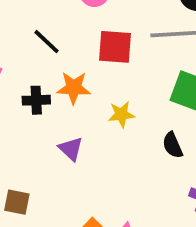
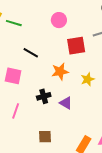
black line: (47, 42) -> (31, 53), moved
black cross: (36, 100) -> (44, 96), moved

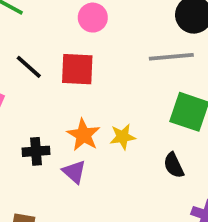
red square: (76, 46) -> (77, 69), moved
orange star: (60, 71) -> (83, 135), moved, turned 30

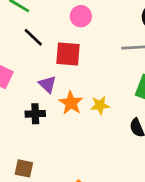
black line: (29, 67) -> (33, 37), moved
purple triangle: (74, 172) -> (47, 84), moved

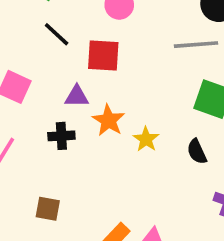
purple triangle: (47, 84) -> (77, 96), turned -42
yellow star: (100, 105) -> (146, 139), moved, turned -30

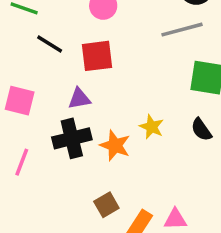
orange star: (108, 120) -> (115, 145), moved
black cross: (61, 136) -> (72, 138), size x1.5
brown square: (48, 209) -> (106, 205), moved, turned -30

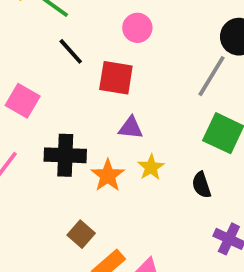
gray line: (182, 30) -> (211, 76), turned -60
purple triangle: (79, 99) -> (131, 128), moved
brown square: (106, 205) -> (81, 234), turned -35

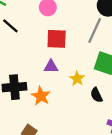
red square: (116, 78) -> (57, 39), moved
yellow star: (151, 167) -> (77, 79), moved

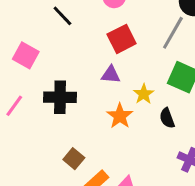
red square: (57, 39) -> (122, 39), turned -35
orange star: (41, 96) -> (120, 116), moved

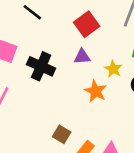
black cross: (60, 97) -> (41, 66), moved, turned 32

